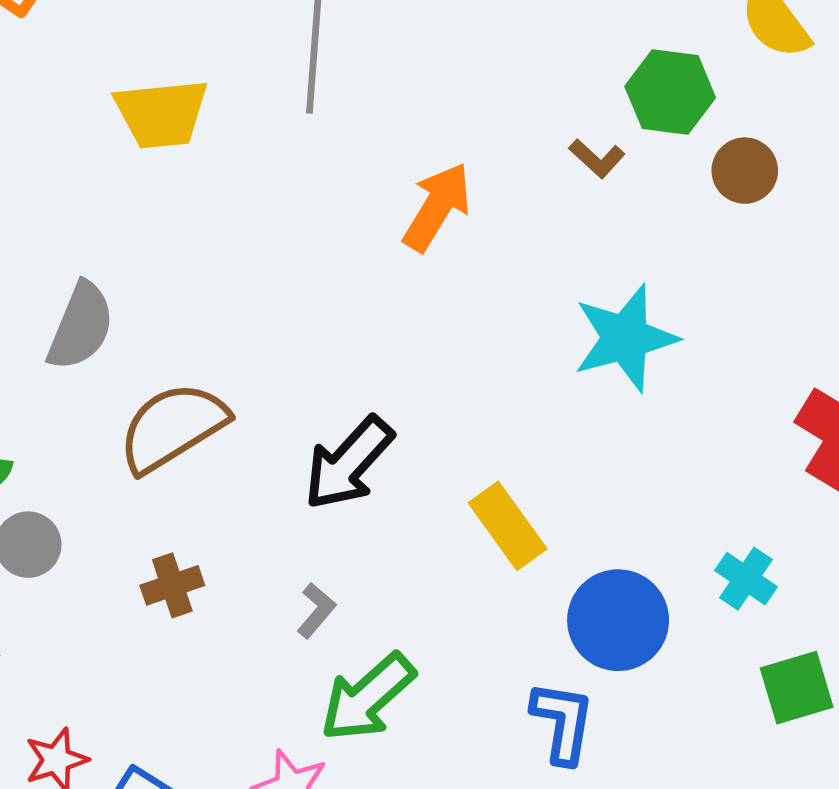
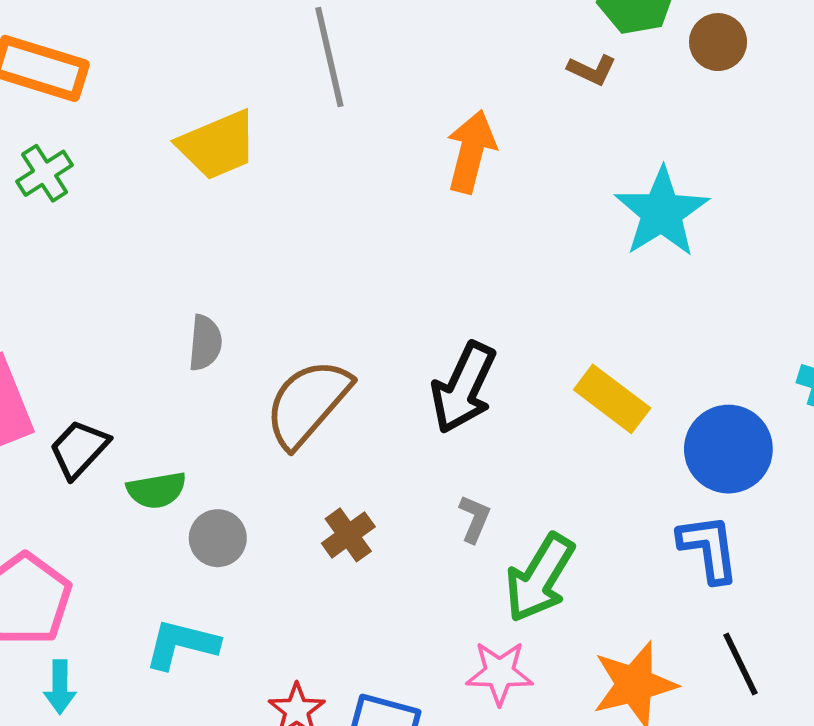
gray semicircle: (81, 326) -> (205, 343), size x0.7

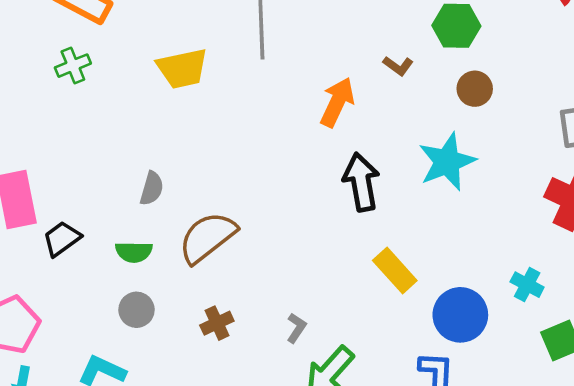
brown circle: (718, 42) -> (475, 89), moved
brown L-shape: (592, 70) -> (398, 66), moved
black arrow: (463, 388) -> (361, 182), moved, turned 134
green semicircle: (157, 490) -> (134, 252), moved

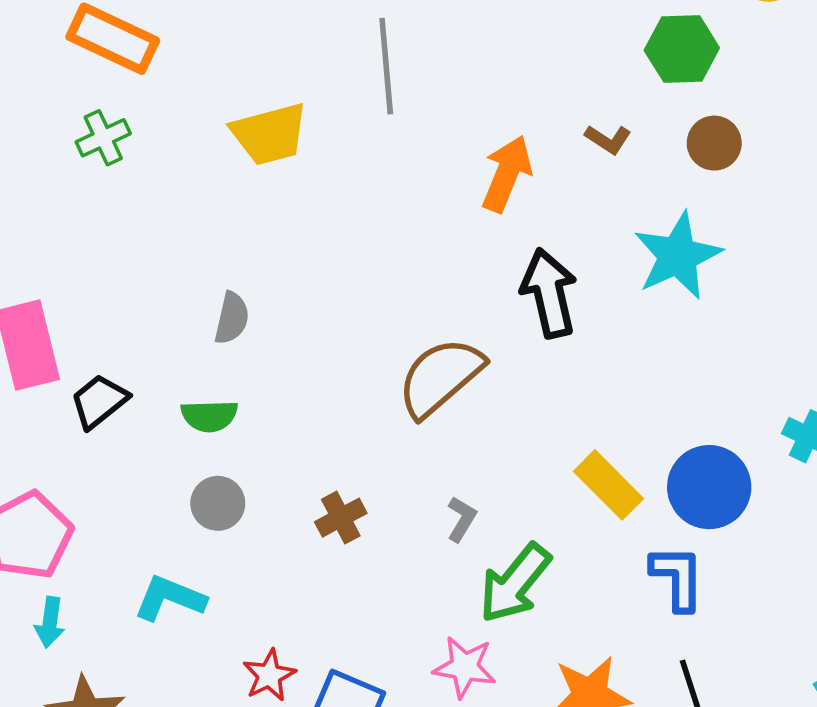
brown L-shape: (398, 66) -> (608, 139), moved
brown semicircle: (207, 237) -> (440, 377), moved
yellow rectangle: (395, 270) -> (609, 485), moved

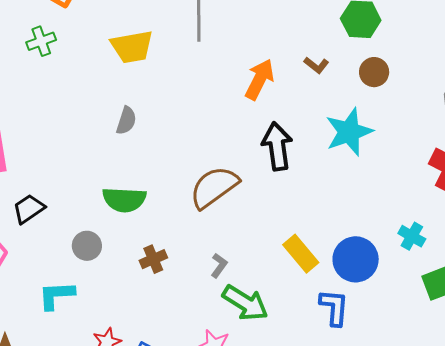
gray semicircle: (232, 318) -> (126, 121), moved
black trapezoid: (99, 401) -> (29, 209), moved
green semicircle: (209, 416) -> (124, 200), moved, size x1.4
green arrow: (515, 583) -> (245, 303), turned -102
cyan L-shape: (170, 598) -> (56, 295), turned -30

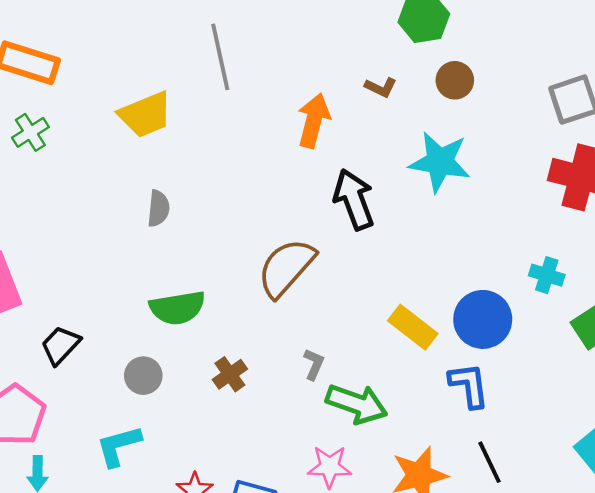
cyan star: (349, 132) -> (440, 162), turned -30

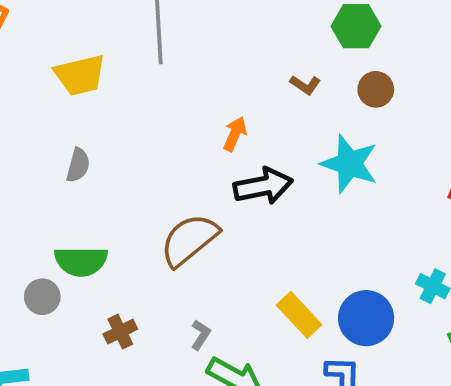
orange arrow: (314, 121) -> (235, 134), moved, size x0.7
black arrow: (354, 199) -> (263, 186), turned 90
gray circle: (143, 376) -> (42, 297), moved

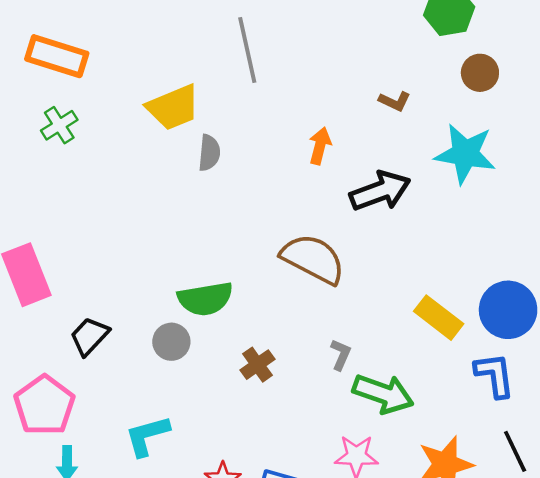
brown L-shape: (305, 85) -> (395, 101), moved
orange arrow: (235, 134) -> (320, 146), moved
gray semicircle: (78, 165) -> (209, 153), moved
brown semicircle: (189, 240) -> (313, 259), turned 76

